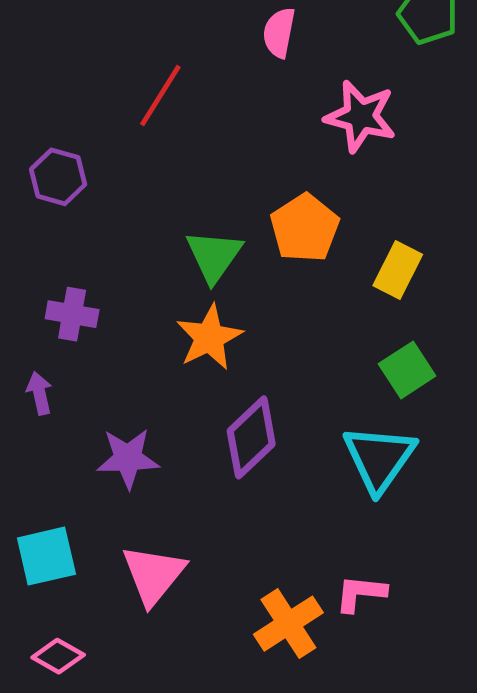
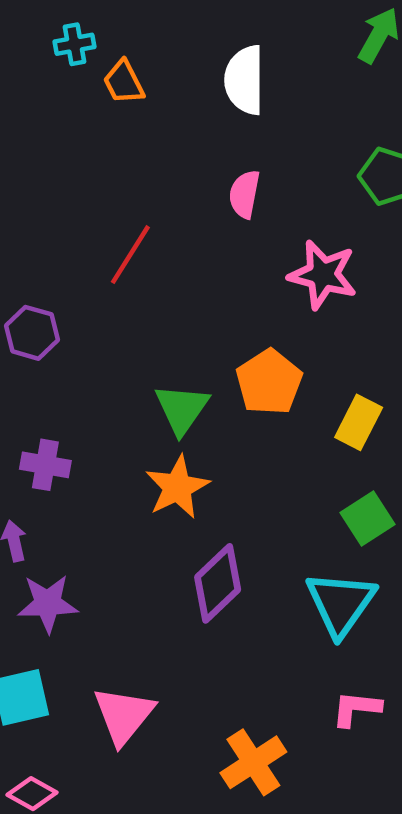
purple star: (128, 458) -> (48, 603), moved
pink L-shape: (361, 593) -> (356, 709), moved

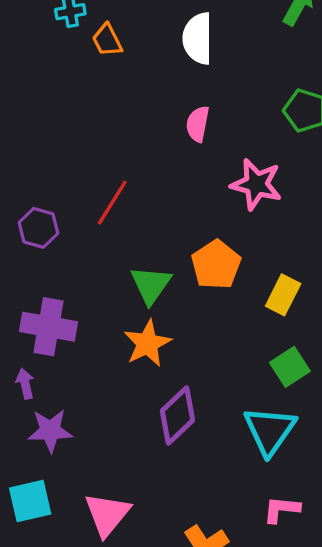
red line: (130, 255) -> (112, 203), moved
purple cross: (45, 465) -> (49, 327), size x1.5

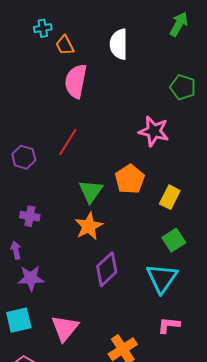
pink semicircle: (198, 124) -> (76, 81), moved, size x1.6
purple cross: (49, 327) -> (30, 216), size x0.6

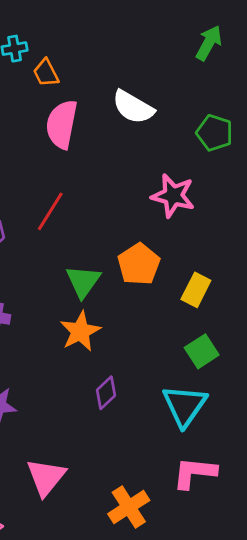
white semicircle: (119, 44) -> (133, 107), moved, turned -60
purple diamond: (107, 269) -> (106, 393), size x0.7
pink L-shape: (169, 325) -> (195, 473), size x1.4

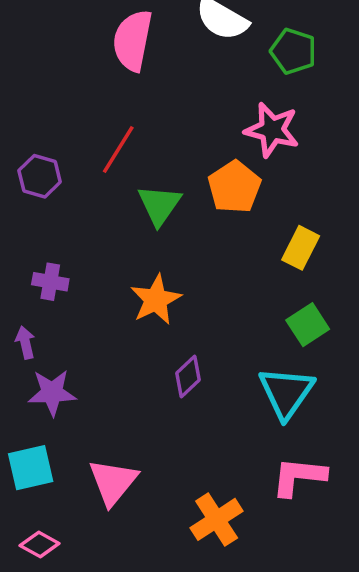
green pentagon: (215, 133) -> (293, 51), moved
orange pentagon: (139, 264) -> (234, 187), moved
green triangle: (83, 281) -> (159, 205), moved

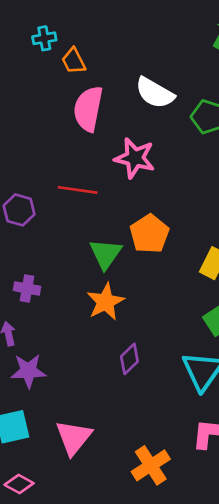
pink star: (272, 130) -> (135, 158), moved
red line: (118, 149) -> (78, 190), turned 66
orange pentagon: (234, 187) -> (149, 234), moved
green triangle: (159, 205) -> (106, 254), moved

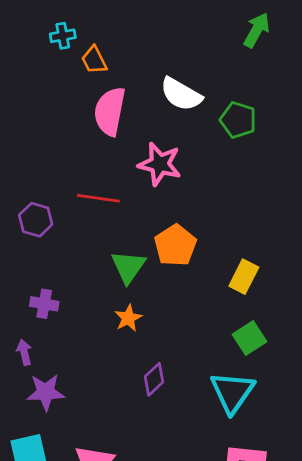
orange star: (106, 302) -> (128, 318), size x0.7

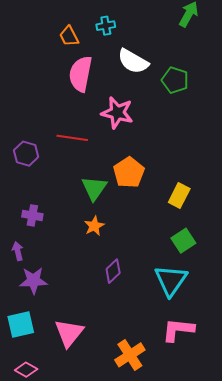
cyan cross: (63, 36) -> (106, 26), moved

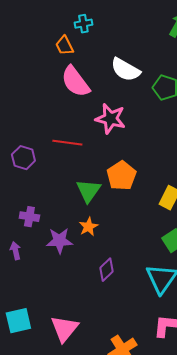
cyan cross: (106, 26) -> (83, 24), moved
pink semicircle: (81, 74) -> (75, 82), turned -48
purple star: (33, 280) -> (59, 241), moved

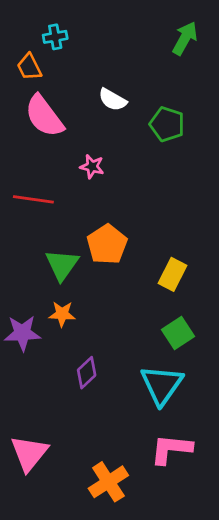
white semicircle: (125, 70) -> (113, 100), size x0.7
pink star: (110, 119) -> (92, 167), size x0.6
orange star: (88, 227) -> (62, 314), turned 30

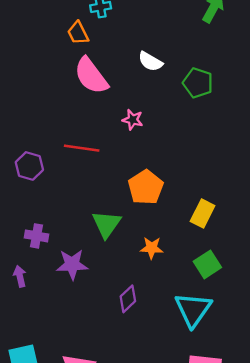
green triangle: (62, 265) -> (106, 224), moved
orange star: (62, 314) -> (152, 248), moved

